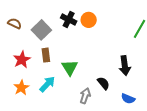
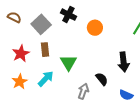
orange circle: (89, 20) -> (95, 28), moved

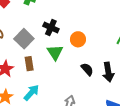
green triangle: (68, 63) -> (55, 52), moved
black semicircle: (102, 79) -> (87, 69), moved

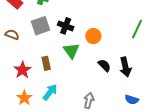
gray square: (24, 39) -> (41, 26), moved, turned 30

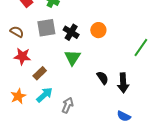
orange circle: (93, 36) -> (98, 30), moved
brown rectangle: (46, 63) -> (40, 73), moved, turned 48
red star: (22, 70) -> (22, 56), moved, turned 30
gray arrow: (89, 101) -> (68, 105), moved

